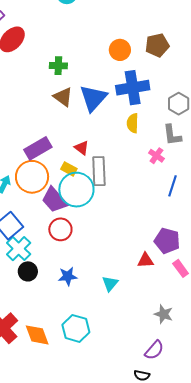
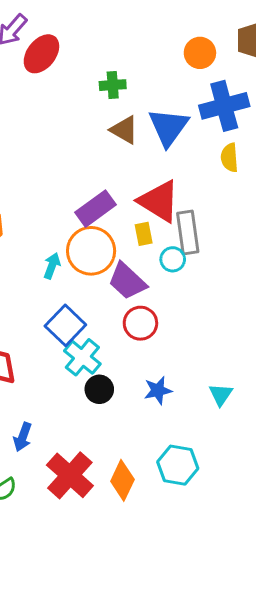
red triangle: (82, 148) -> (159, 201), size x2.0
yellow rectangle: (69, 169) -> (144, 234), turned 56
cyan circle: (76, 190) -> (173, 259), moved, size x0.5
orange diamond: (37, 335) -> (122, 480), turned 52

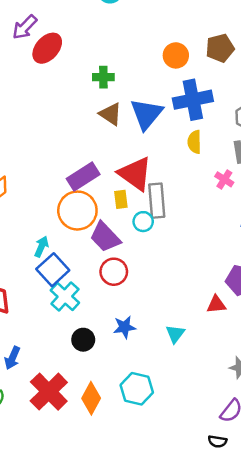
cyan arrow: (52, 266) -> (41, 247), moved
black circle: (99, 389) -> (83, 340), moved

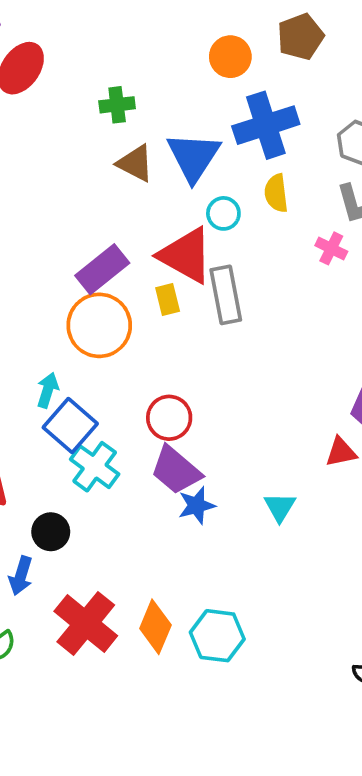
cyan circle: (143, 222) -> (223, 213), moved
purple trapezoid: (105, 237) -> (176, 470), moved
black circle: (83, 340) -> (51, 532), moved
cyan hexagon: (137, 389) -> (217, 636), moved

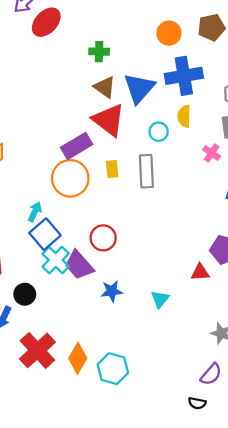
cyan circle: (223, 213) -> (159, 132), moved
red triangle: (186, 255) -> (109, 120), moved
purple trapezoid: (176, 470) -> (79, 265), moved

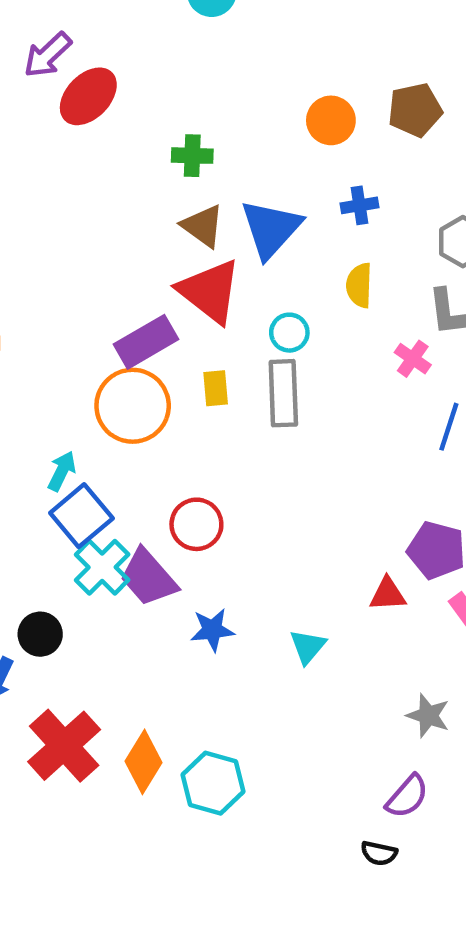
blue cross: (184, 76) -> (360, 205), size x0.5
cyan circle: (159, 132) -> (289, 333), moved

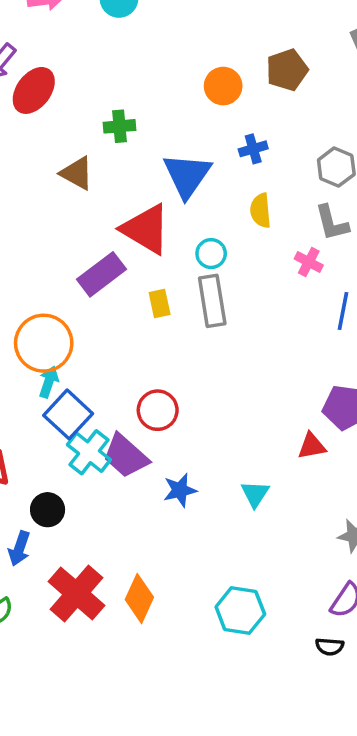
brown triangle: (203, 226) -> (77, 173), moved
orange circle: (133, 406) -> (44, 343), moved
cyan hexagon: (213, 783) -> (240, 611), moved

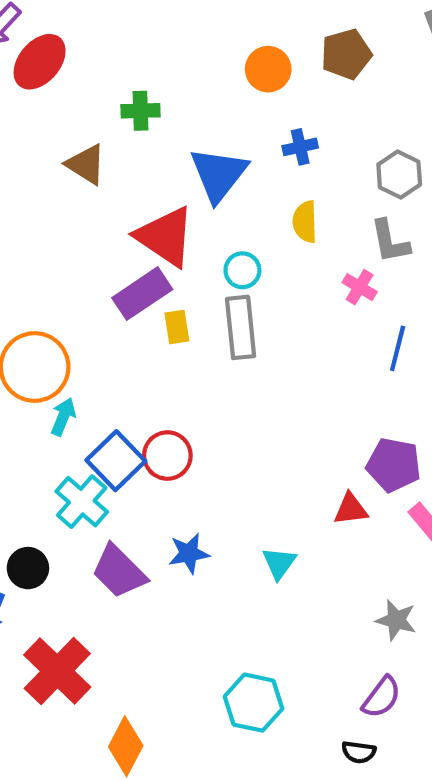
purple rectangle: (101, 274) -> (142, 294), moved
cyan arrow: (49, 382) -> (63, 417), moved
blue square: (68, 414) -> (116, 461), moved
purple trapezoid: (126, 456) -> (119, 571), moved
orange diamond: (139, 598) -> (126, 746), moved

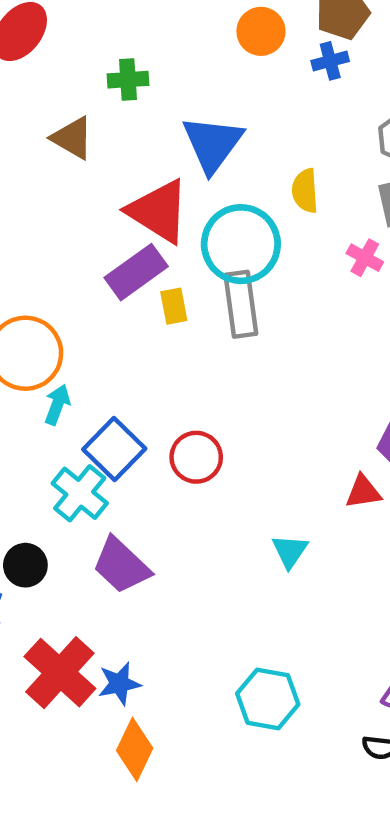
blue cross: (300, 147) -> (330, 61), moved
cyan circle: (242, 270) -> (241, 244), size x2.0
red circle: (167, 456) -> (196, 457), moved
blue star: (189, 553) -> (119, 684), moved

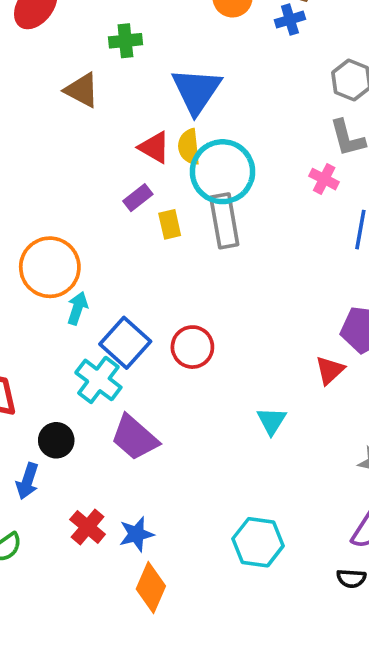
yellow semicircle: (305, 191) -> (189, 147), moved
red triangle: (158, 211) -> (154, 147), size x0.6
purple rectangle: (136, 272) -> (138, 198), size x0.6
red triangle: (363, 492) -> (330, 370), turned -32
red cross: (60, 673) -> (88, 527), size x0.6

